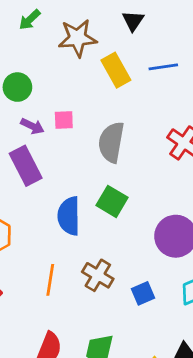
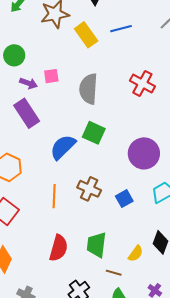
blue semicircle: (69, 216) -> (63, 147), turned 52

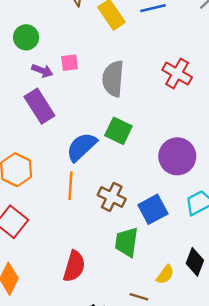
orange line: (54, 196) -> (70, 186), moved
blue square: (124, 199) -> (153, 209), size x1.4
green trapezoid: (97, 245) -> (127, 242), moved

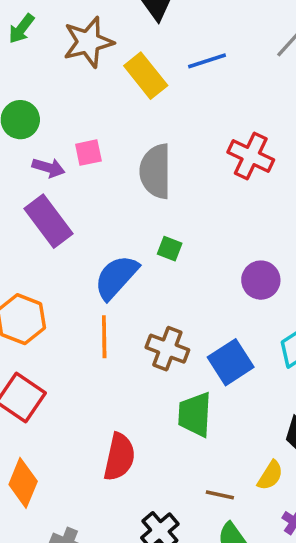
green square: (118, 131) -> (170, 249), size x0.6
purple circle: (177, 156) -> (261, 280), size x0.7
yellow semicircle: (165, 275) -> (270, 475), moved

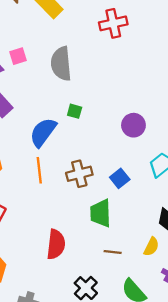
red cross: (251, 156) -> (113, 23), moved, turned -32
brown cross: (167, 349) -> (79, 174), turned -30
blue square: (231, 362) -> (120, 178), size x0.7
brown line: (220, 495) -> (113, 252), moved

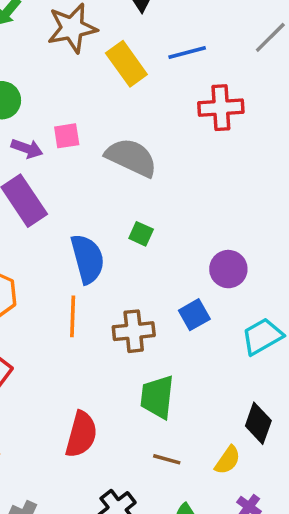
gray semicircle: (61, 64) -> (131, 157), turned 112
blue semicircle: (43, 132) -> (88, 259), turned 120
blue square: (120, 178) -> (194, 315), moved

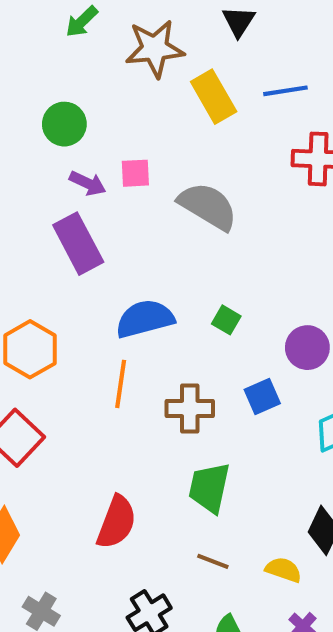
green square: (141, 234) -> (226, 320), moved
blue semicircle: (88, 259) -> (145, 319), turned -96
yellow semicircle: (228, 460) -> (283, 570), turned -112

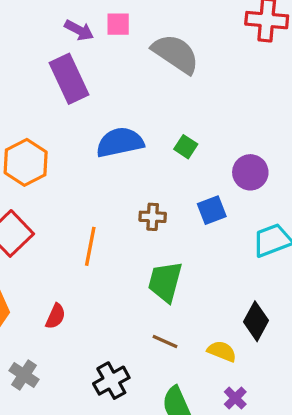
orange line: (121, 384) -> (90, 246), moved
brown cross: (190, 408) -> (153, 217), size x0.7
red semicircle: (116, 522) -> (56, 316), moved, size x0.6

